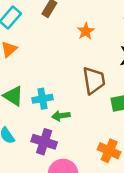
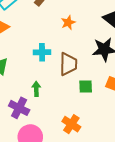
cyan cross: (43, 99) -> (42, 52), moved
green arrow: (61, 116) -> (36, 89), turned 88

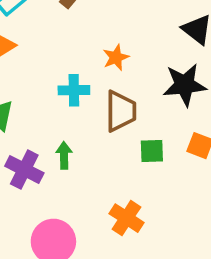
orange star: (68, 22) -> (116, 57), moved
purple cross: (19, 108) -> (24, 169), moved

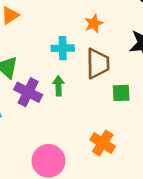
green arrow: (64, 155) -> (58, 86), moved
purple cross: (24, 169) -> (28, 92), moved

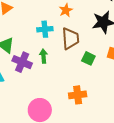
green square: (121, 93) -> (88, 58), turned 32
orange cross: (103, 143) -> (78, 95), turned -36

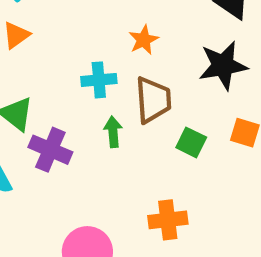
green arrow: (43, 56) -> (113, 132), moved

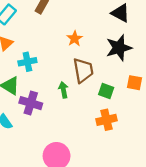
cyan cross: (99, 80) -> (27, 62), moved
orange cross: (168, 220) -> (106, 120), moved

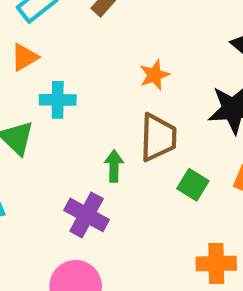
purple cross: (31, 103) -> (87, 215), moved
orange cross: (106, 120) -> (216, 264), moved

